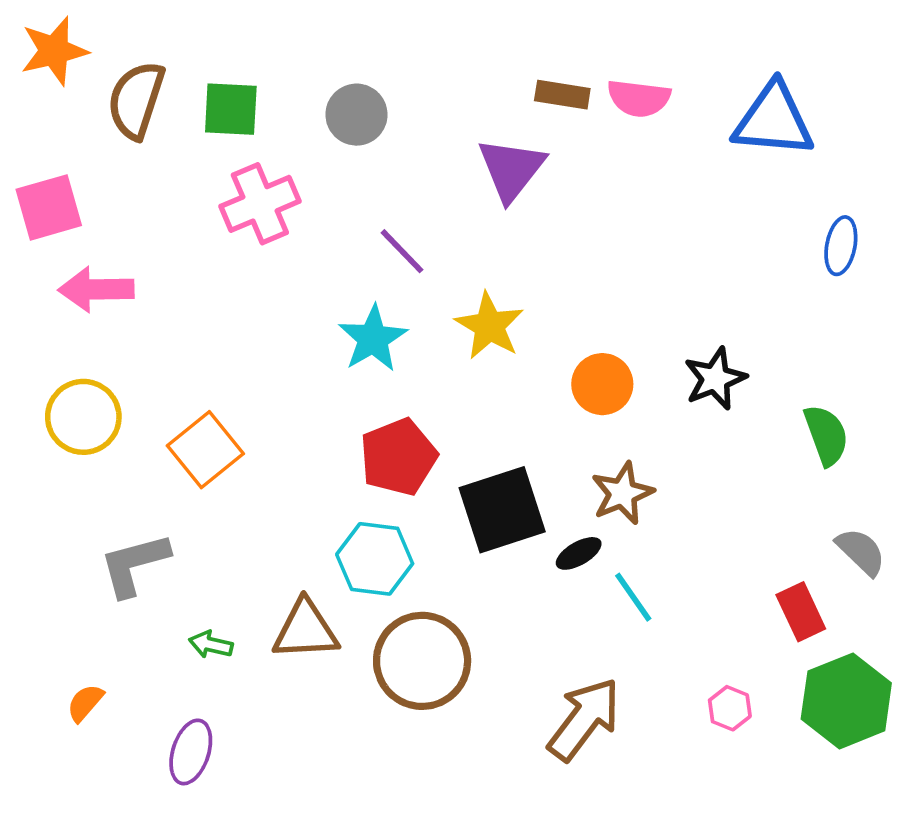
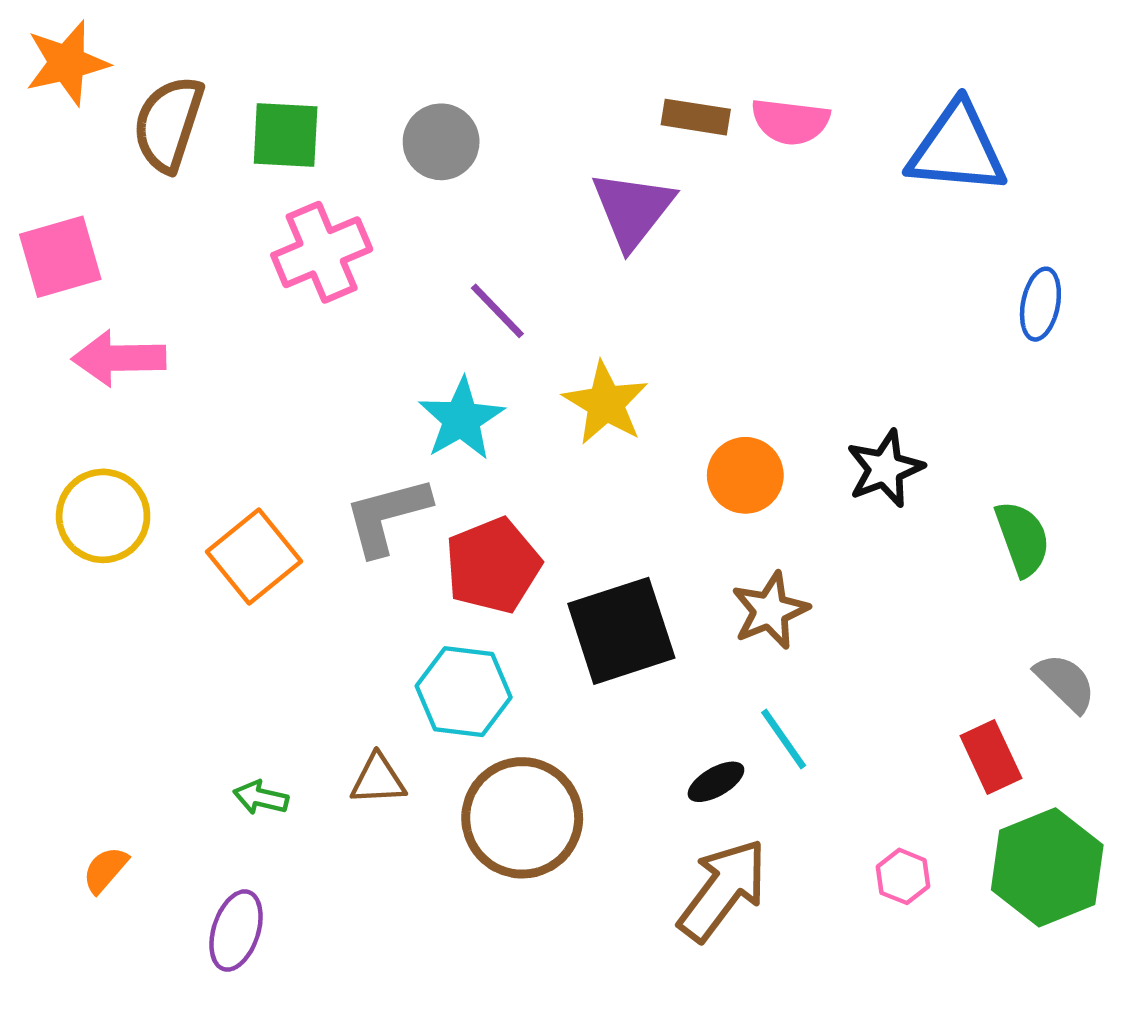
black ellipse: (579, 553) -> (716, 782), moved
gray L-shape: (134, 564) -> (387, 516), moved
brown triangle: (305, 630) -> (378, 780), size x0.7

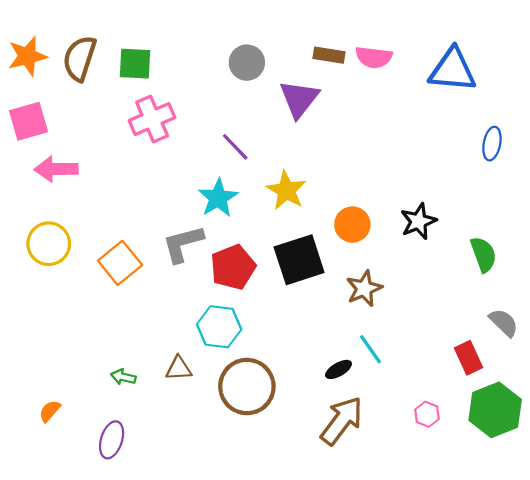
orange star: (67, 63) -> (27, 56), moved
gray circle: (441, 142) -> (247, 63), moved
black square: (621, 631) -> (299, 260), moved

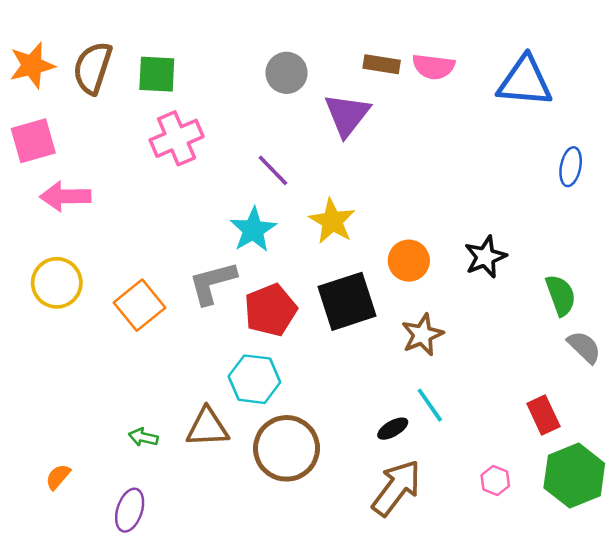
gray semicircle: (504, 323) -> (584, 347), moved
brown triangle: (179, 368) -> (207, 427), size x1.4

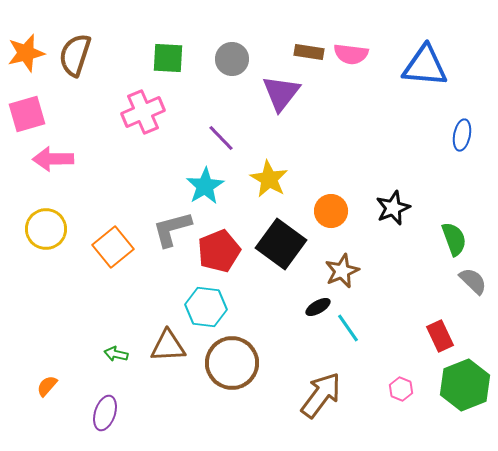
green square: (157, 74) -> (168, 58), moved
black square: (347, 301) -> (281, 244), turned -36
black ellipse: (393, 429) -> (318, 307), moved

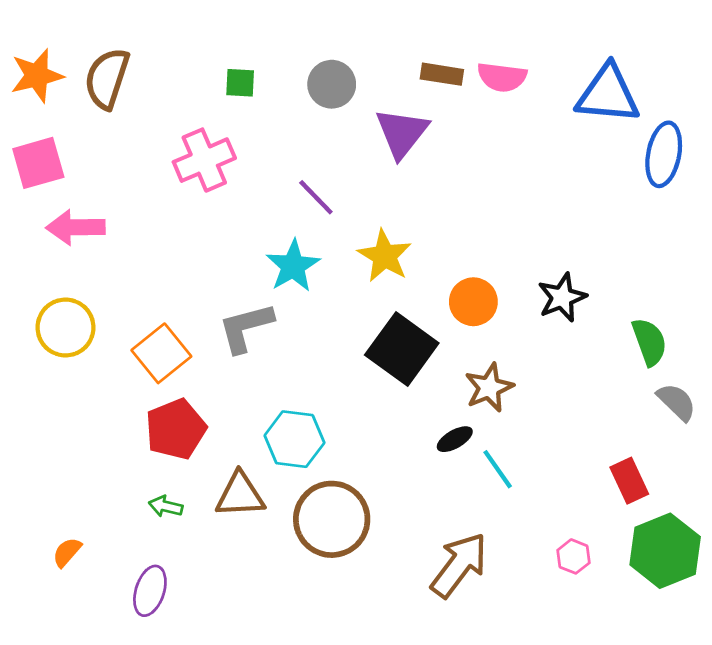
green square: (168, 58) -> (240, 83), size x0.7
blue ellipse: (462, 135) -> (664, 154), moved, size x1.4
red pentagon: (219, 251) -> (176, 429), moved

